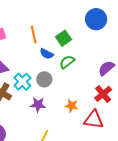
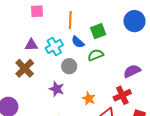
cyan cross: (22, 82) -> (54, 46), moved

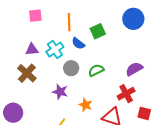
green semicircle: (96, 55) -> (96, 70), moved
orange star: (89, 99) -> (86, 105), moved

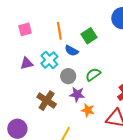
brown cross: (27, 73) -> (47, 101), moved
purple star: (60, 92) -> (77, 94), moved

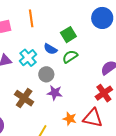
orange line: (59, 31) -> (31, 18), moved
green semicircle: (93, 75) -> (70, 57), moved
orange star: (88, 110) -> (70, 119), moved

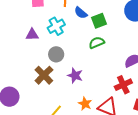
blue semicircle: (50, 49) -> (81, 13), moved
cyan cross: (28, 58) -> (56, 26), moved
gray circle: (46, 74) -> (56, 54), moved

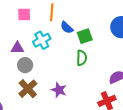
green semicircle: (97, 43) -> (82, 58), turned 112
gray circle: (56, 54) -> (25, 65), moved

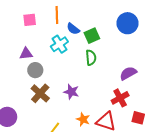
cyan cross: (42, 40) -> (59, 44), moved

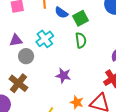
cyan cross: (59, 44) -> (45, 39), moved
brown cross: (40, 93) -> (18, 83), moved

